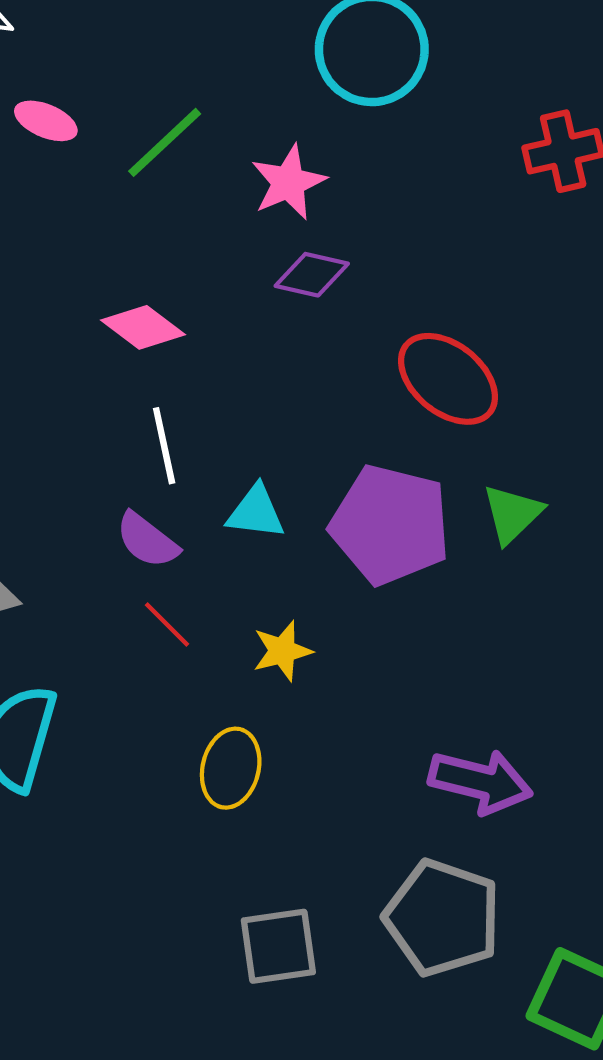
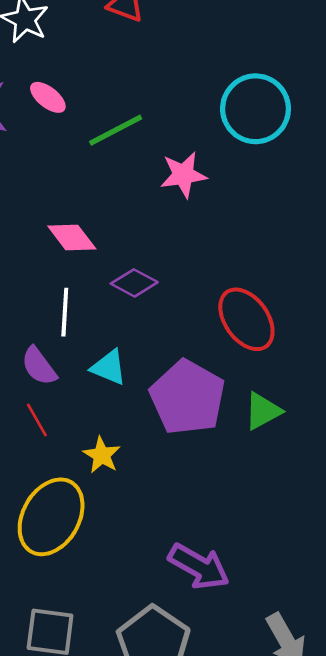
purple diamond: (312, 275) -> (134, 283), moved
yellow star: (282, 651) -> (102, 455), turned 30
yellow ellipse: (231, 768) -> (51, 517), size x1.6

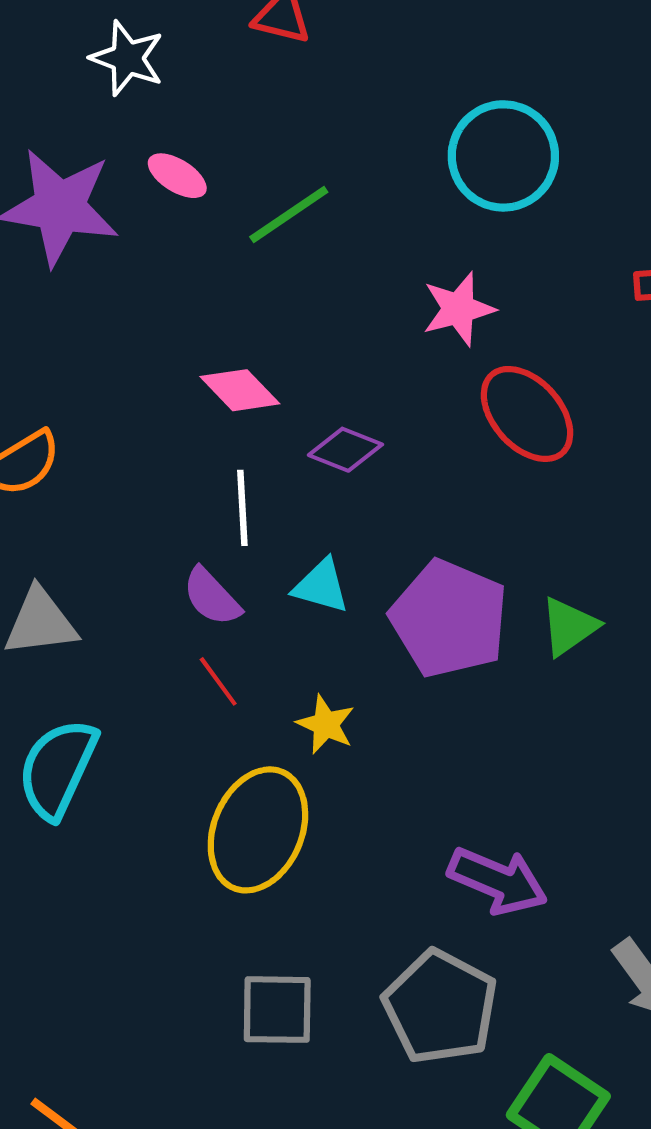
pink star: (183, 175) -> (458, 309), moved
red ellipse: (246, 319) -> (527, 414), moved

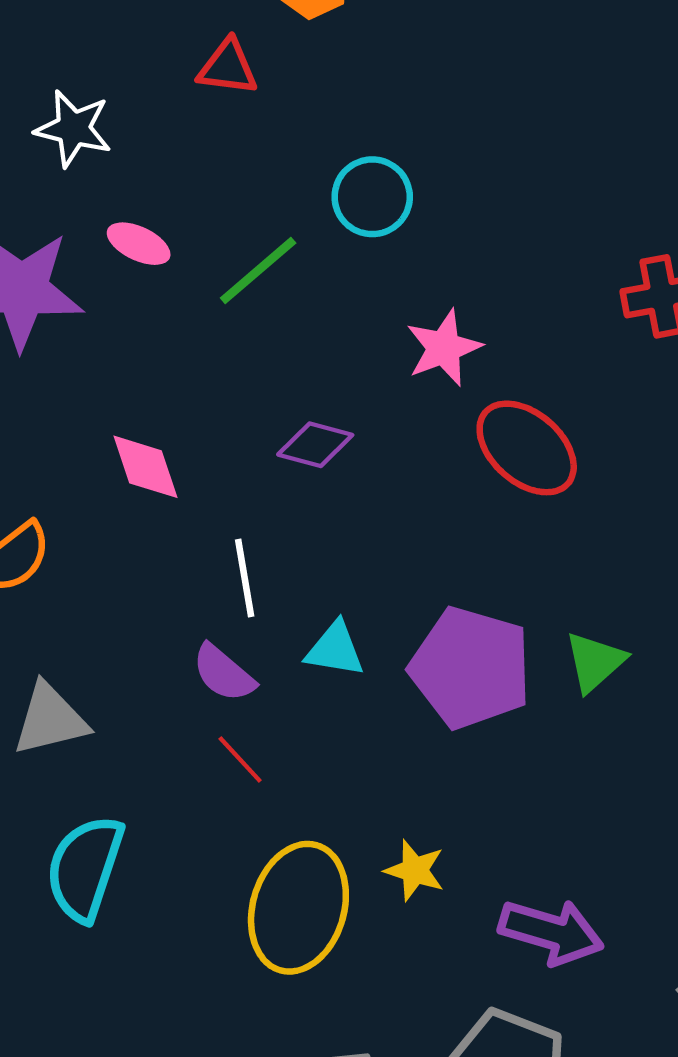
cyan circle: (503, 156) -> (372, 197), moved, size x0.7
pink diamond: (240, 390) -> (145, 467), moved, turned 32
purple diamond: (345, 450) -> (315, 445), moved
yellow star: (326, 724) -> (415, 870), moved

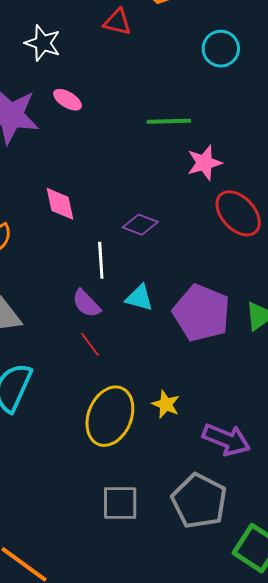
cyan circle: (372, 197) -> (221, 49), moved
green line: (258, 271) -> (169, 121), moved, turned 33
purple diamond: (315, 445) -> (140, 225), moved

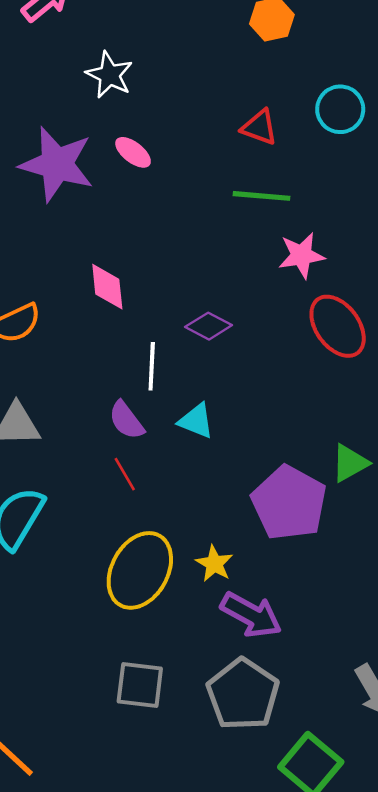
red triangle: (117, 22) -> (259, 127), moved
purple pentagon: (202, 313) -> (289, 503), moved
purple arrow: (226, 440) -> (251, 615), moved

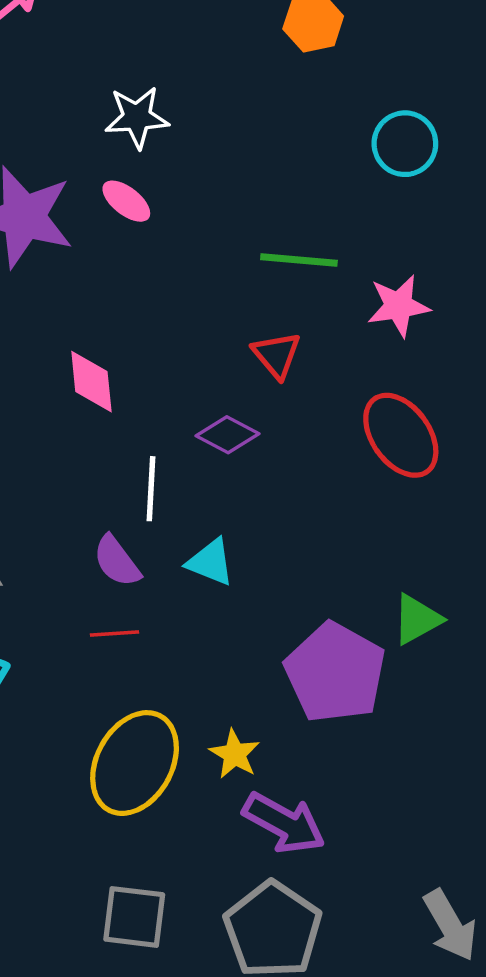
white star: (109, 75) -> (137, 117), moved, turned -30
red triangle: (259, 127) -> (277, 355), moved, turned 30
pink star: (301, 255) -> (398, 306), moved
red line: (125, 474) -> (115, 633), turned -64

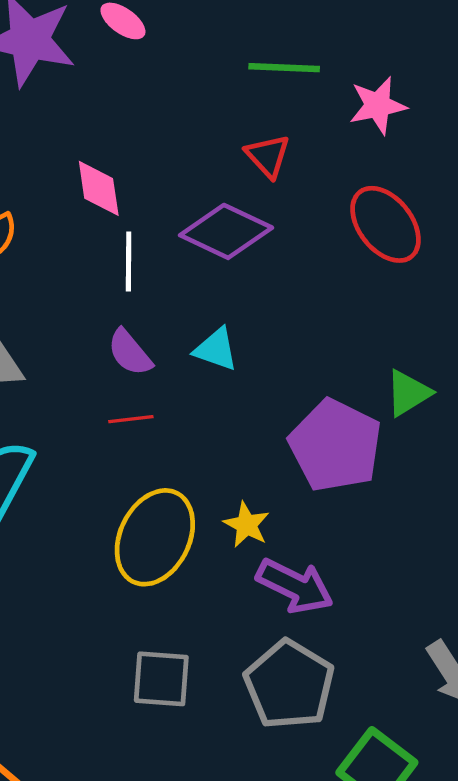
purple diamond: (227, 435) -> (226, 231), size x1.6
white line: (151, 489) -> (129, 262), moved

